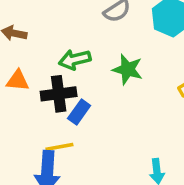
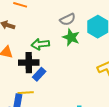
green star: (128, 69) -> (71, 37), moved

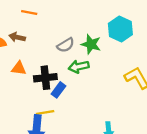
gray semicircle: (68, 19) -> (66, 45), moved
green arrow: (40, 44) -> (79, 67), moved

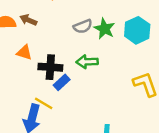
green star: (91, 44) -> (104, 29), moved
gray semicircle: (66, 45) -> (83, 26), moved
yellow line: (45, 112) -> (44, 103), turned 30

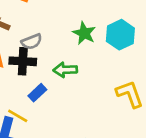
gray semicircle: (83, 26) -> (32, 42), moved
black cross: (50, 67) -> (23, 61), moved

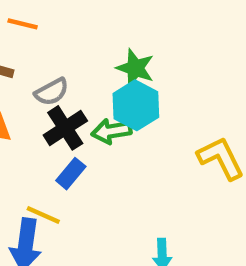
cyan hexagon: (120, 35) -> (136, 105), moved
black cross: (23, 61) -> (65, 128), moved, turned -30

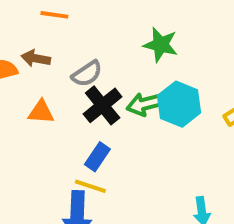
cyan hexagon: (136, 105) -> (179, 104), moved
blue rectangle: (71, 174) -> (97, 157), moved

